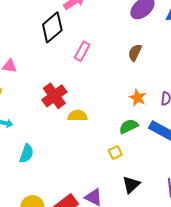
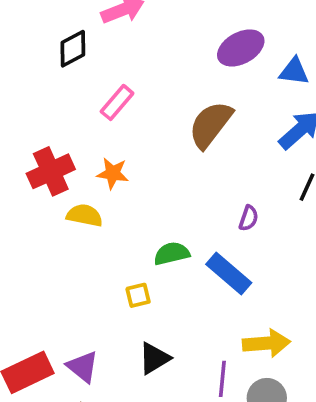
black diamond: (52, 27) -> (73, 49), size x0.7
brown semicircle: (135, 53) -> (211, 125), size x1.6
orange star: (138, 98) -> (113, 173), moved, turned -30

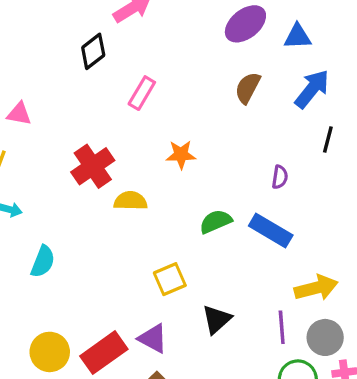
brown semicircle: (211, 125) -> (248, 88), moved, size x0.7
orange star: (113, 173) -> (181, 155), moved
yellow square: (138, 295) -> (170, 279), moved, size x1.4

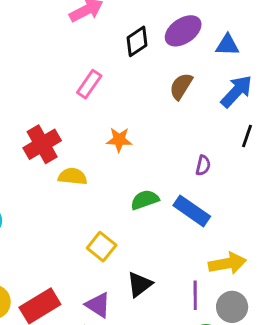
black diamond: (93, 51) -> (137, 41), moved
yellow square: (170, 279) -> (102, 247), turned -32
purple triangle: (153, 338) -> (98, 305), moved

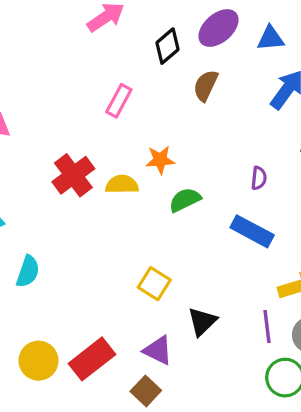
brown semicircle: (181, 86) -> (206, 86), moved
yellow semicircle: (73, 176) -> (122, 184), moved
green semicircle: (145, 200) -> (185, 200), moved

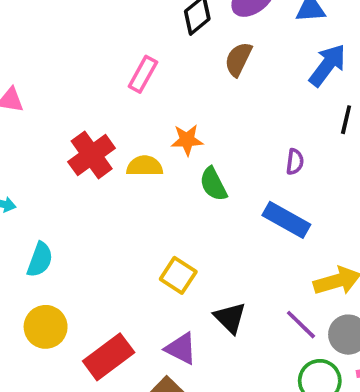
green semicircle: (185, 200) -> (213, 184), turned -92
black triangle: (202, 322) -> (230, 318), turned -32
purple line: (267, 327) -> (301, 325), turned -40
yellow circle: (38, 361) -> (46, 327), moved

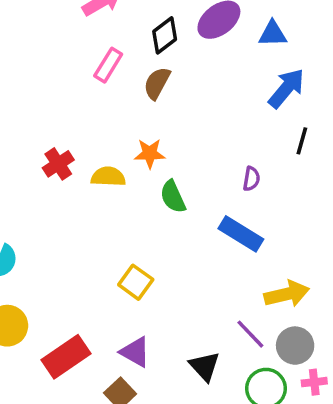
brown semicircle: (238, 59) -> (157, 83), moved
pink rectangle: (143, 74) -> (108, 65), moved
red cross: (92, 155) -> (58, 164), size x0.7
black triangle: (230, 318) -> (205, 366), moved

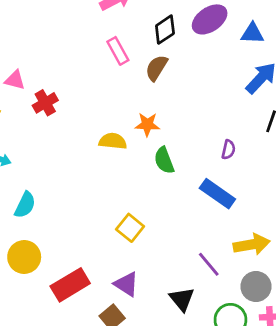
pink rectangle: (108, 65) -> (118, 51), turned -64
red cross: (58, 164) -> (45, 103), moved
purple line: (250, 334) -> (209, 264), moved

